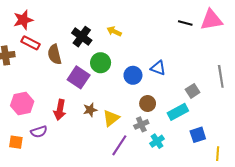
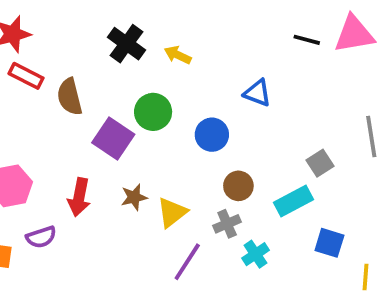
black cross: (82, 37) -> (127, 44), moved
blue triangle: (158, 68) -> (257, 93), moved
blue square: (198, 135) -> (329, 243), turned 35

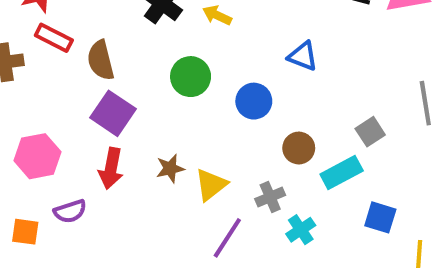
purple square: (113, 138) -> (113, 113), moved
brown circle: (238, 186) -> (299, 148), moved

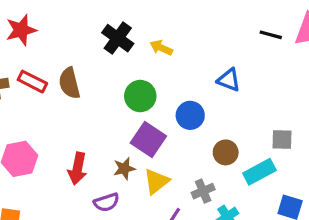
red rectangle: (54, 38) -> (32, 82), moved
purple square: (113, 113) -> (148, 140), moved
gray square: (370, 132) -> (282, 140), turned 35
purple semicircle: (70, 211) -> (106, 202), moved

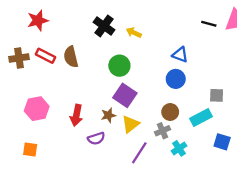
blue circle: (190, 115) -> (176, 79), moved
brown circle: (226, 152) -> (170, 112), moved

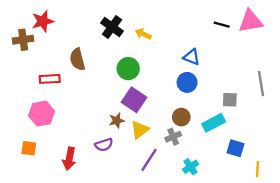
red rectangle: (46, 56) -> (50, 79), moved, turned -30
brown cross: (19, 58) -> (23, 40), moved
red arrow: (76, 115) -> (69, 159), moved
cyan cross: (179, 148) -> (191, 167), moved
orange square: (30, 150) -> (29, 148), moved

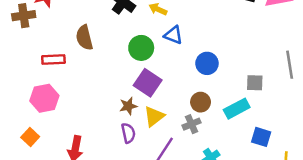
blue triangle: (192, 57) -> (173, 35), moved
purple semicircle: (104, 145) -> (128, 133), moved, turned -84
orange square: (29, 148) -> (30, 137), turned 35

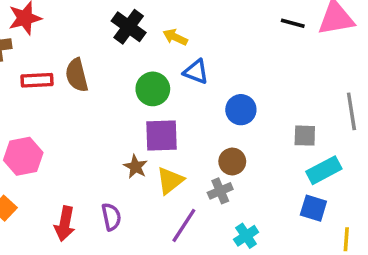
red rectangle: (53, 60) -> (37, 80), moved
purple square: (148, 83) -> (161, 136), turned -36
brown star: (128, 106) -> (136, 167), turned -30
cyan rectangle: (237, 109) -> (324, 170), moved
purple semicircle: (128, 133) -> (111, 217), moved

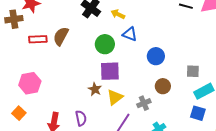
brown semicircle: (77, 75) -> (61, 36), turned 42
brown circle: (232, 162) -> (163, 86), moved

